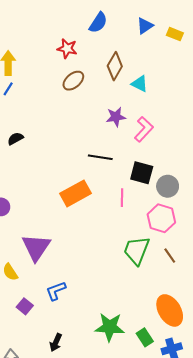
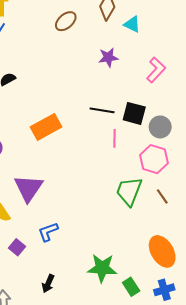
pink L-shape: (144, 129) -> (156, 70), moved
black line: (100, 157) -> (102, 110), moved
orange rectangle: (75, 193) -> (46, 127), moved
green rectangle: (145, 337) -> (131, 287), moved

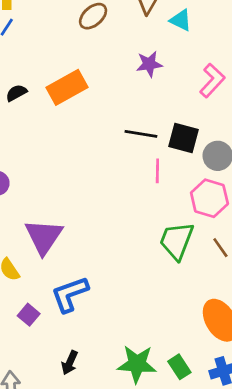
orange rectangle: (46, 127) -> (67, 87), moved
blue L-shape: (48, 232) -> (70, 294), size x1.4
green star: (102, 268) -> (137, 364), moved

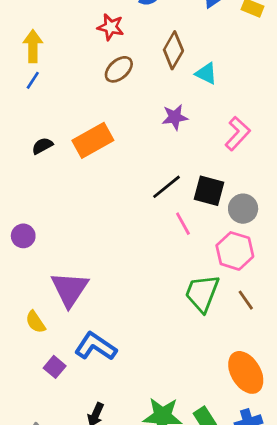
black line: (141, 134) -> (167, 187), turned -48
pink line: (157, 171) -> (183, 224), turned -30
blue L-shape: (70, 294) -> (96, 347), turned 54

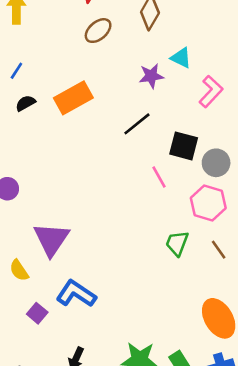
cyan triangle: (206, 73) -> (181, 58), moved
blue line: (33, 80) -> (16, 71), moved
black line: (167, 187) -> (137, 124), moved
green trapezoid: (202, 293) -> (177, 243), size x0.7

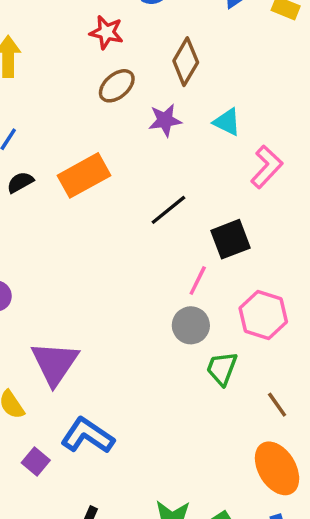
purple star: (151, 76) -> (165, 120), moved
black square: (184, 146) -> (230, 239), turned -36
gray circle: (216, 163) -> (191, 325), moved
pink line: (159, 177) -> (198, 281), turned 55
brown line: (219, 250) -> (277, 405), moved

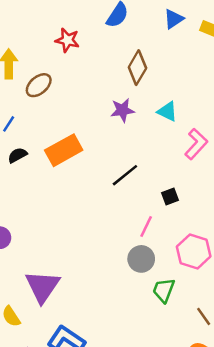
red star: (106, 32) -> (67, 40), moved
brown ellipse: (117, 86) -> (39, 85), moved
black square: (230, 239) -> (170, 196), size x0.6

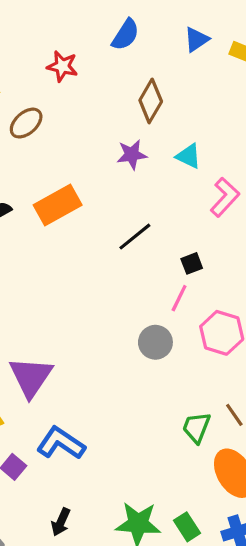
pink line: (146, 226) -> (179, 298), moved
green trapezoid: (164, 290) -> (196, 427), moved

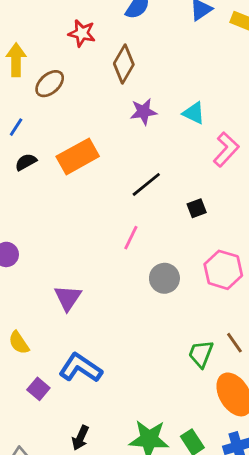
brown diamond: (151, 101) -> (124, 64), moved
pink line: (179, 298) -> (131, 238), moved
purple triangle: (31, 377) -> (68, 298), moved, size x0.7

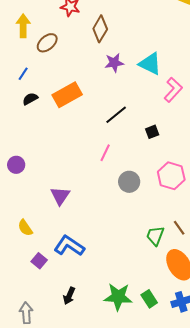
cyan triangle: (194, 113) -> (150, 64), size x1.4

